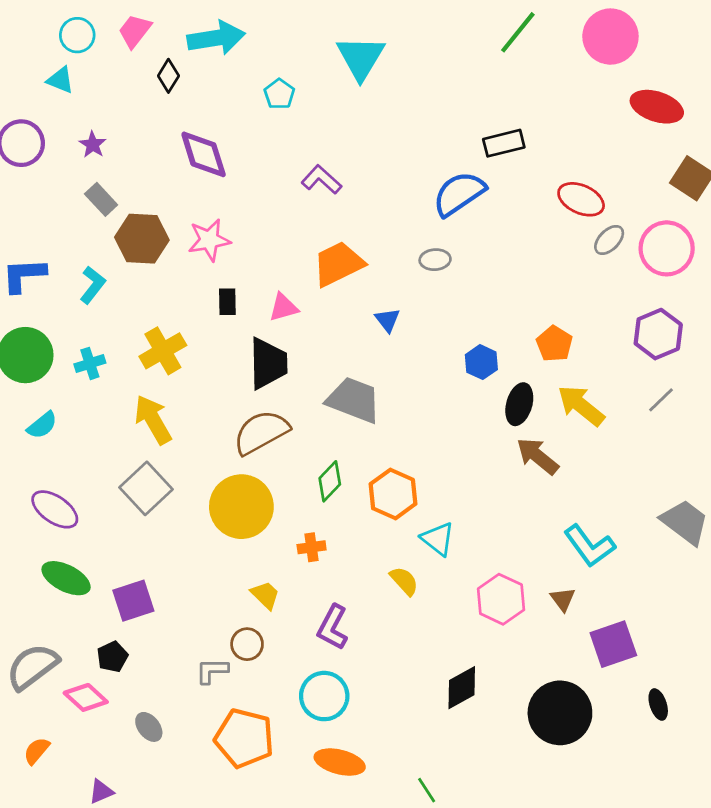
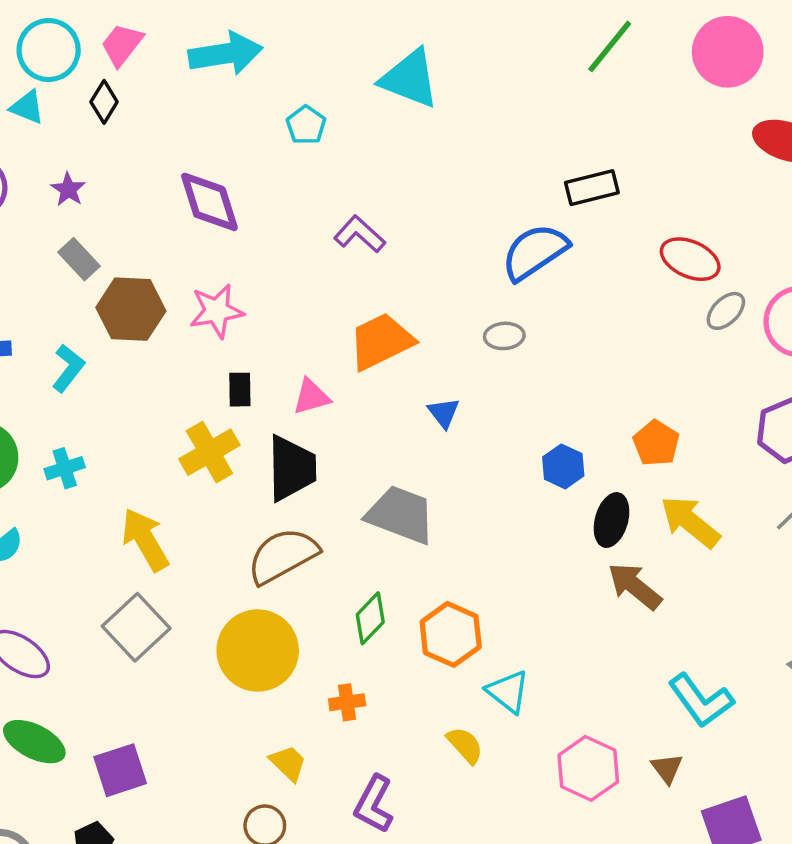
cyan circle: (77, 35) -> (49, 50), size x1.4
cyan triangle: (361, 58) -> (410, 79), turned -40
black diamond: (168, 76) -> (104, 102), moved
yellow cross: (163, 351) -> (209, 452), moved

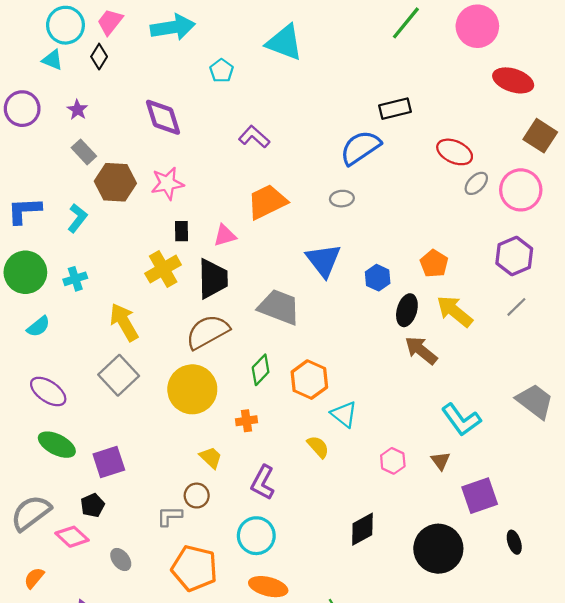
blue triangle: (444, 413) -> (323, 260), moved, size x1.8
pink hexagon: (588, 768) -> (393, 461), size x0.7

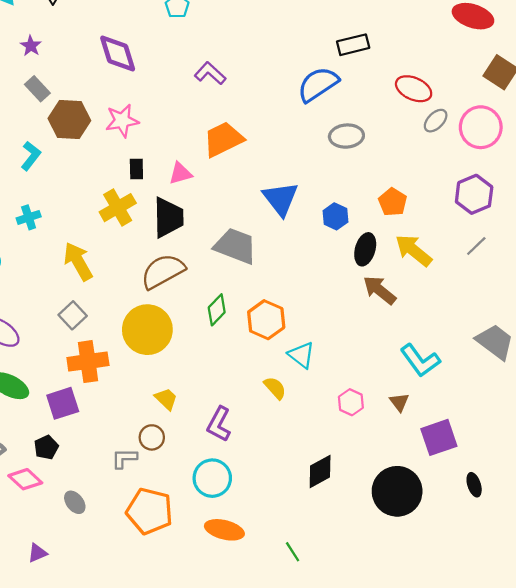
gray ellipse: (342, 199) -> (346, 136), moved, size x1.4
gray square: (119, 375) -> (73, 315), size x0.7
orange cross: (247, 421) -> (88, 362), moved, size x1.8

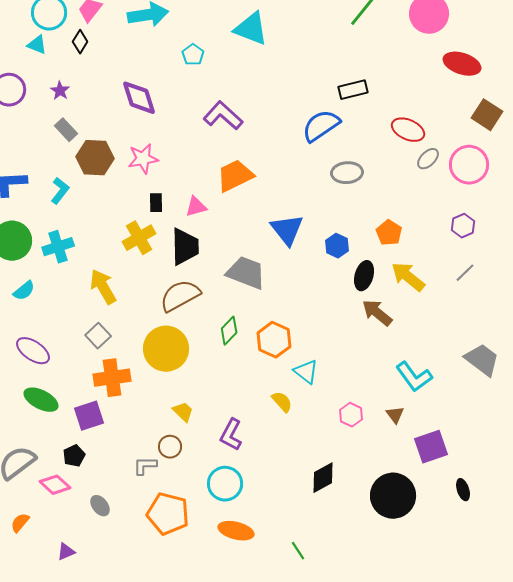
purple L-shape: (210, 73) -> (223, 116), size x1.4
purple hexagon: (474, 194) -> (463, 226), size x0.7
cyan cross: (29, 217) -> (58, 247), size x1.4

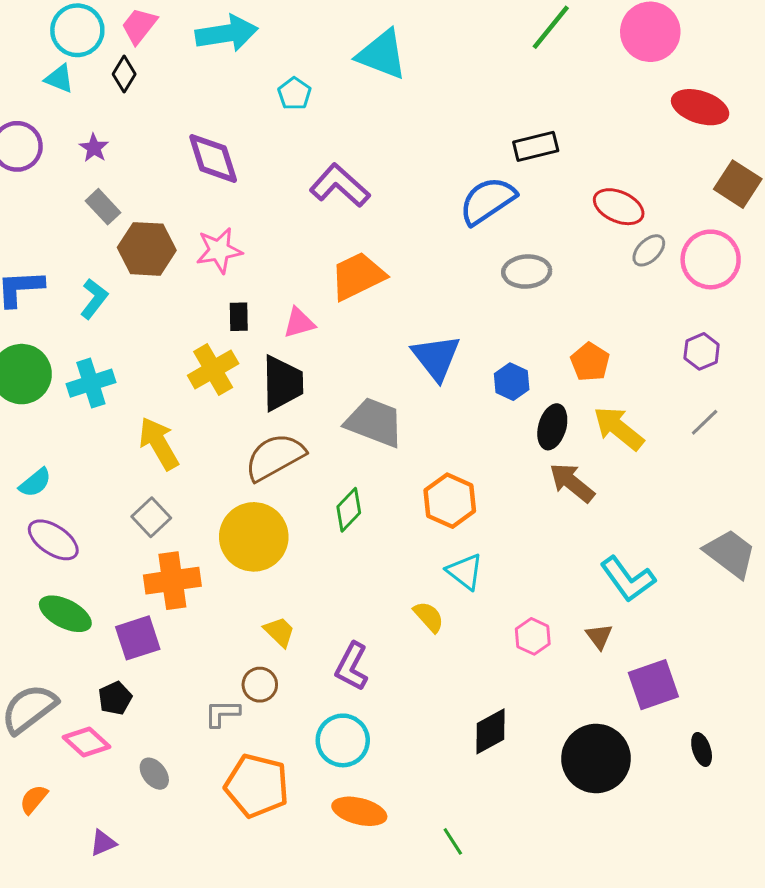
cyan semicircle: (24, 291) -> (35, 483), moved
orange hexagon: (274, 340) -> (450, 501), moved

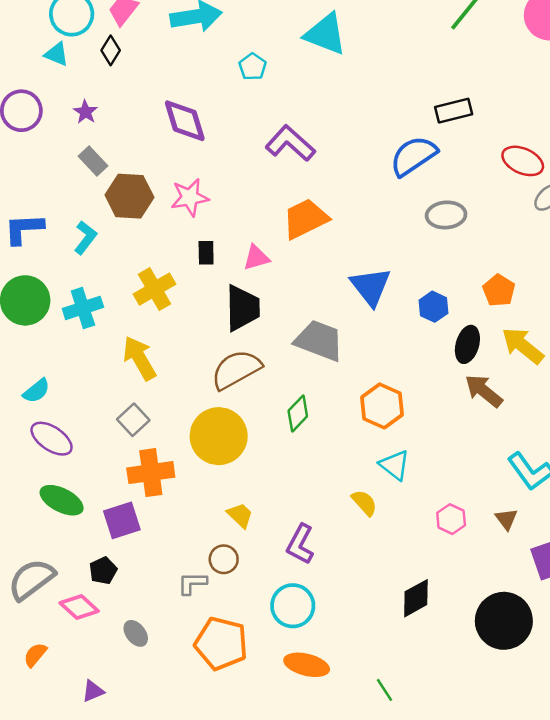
yellow cross: (213, 370) -> (155, 289), moved

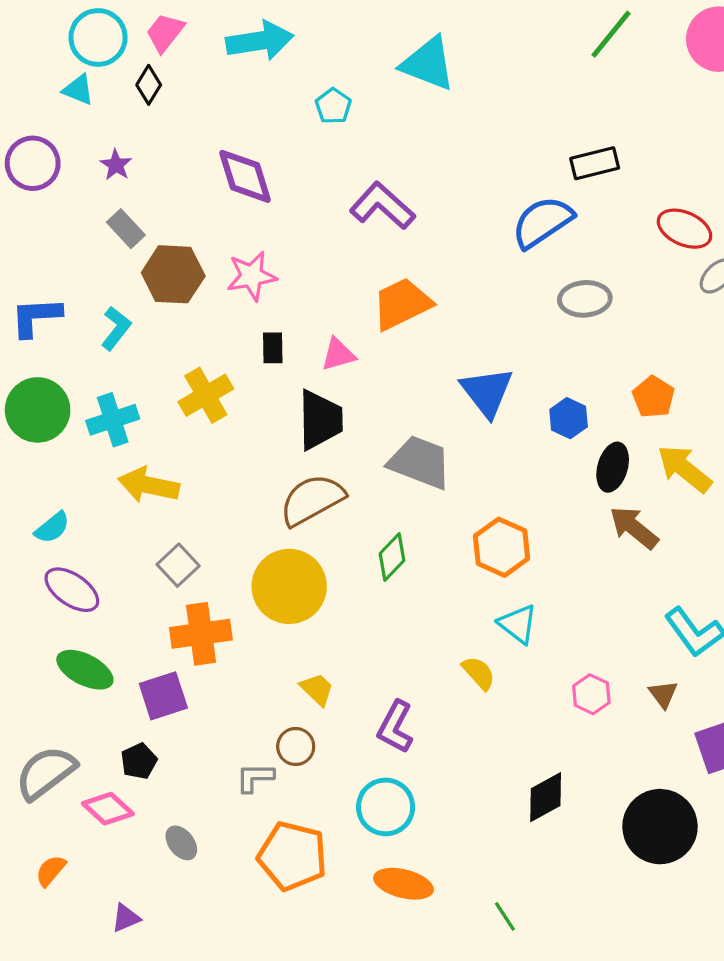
yellow arrow: (139, 358) -> (149, 485), moved, turned -48

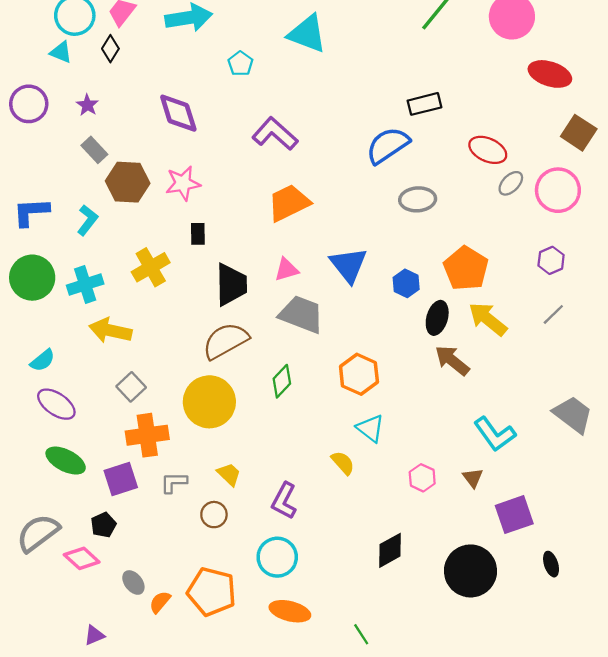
pink triangle: (338, 354) -> (286, 270), moved
orange pentagon: (653, 397) -> (466, 268), size x1.5
gray L-shape: (255, 778) -> (174, 482), moved
orange semicircle: (51, 871) -> (160, 602), moved

